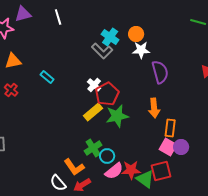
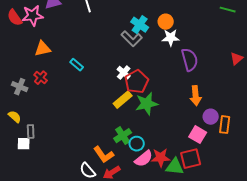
orange arrow: (154, 108) -> (196, 96), moved
orange rectangle: (170, 128) -> (225, 125), moved
purple circle: (181, 147) -> (211, 117), moved
green triangle: (145, 179) -> (175, 167), turned -30

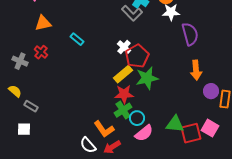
gray rectangle: (31, 132) -> (31, 106), turned -56
pink square: (198, 135) -> (210, 128), moved
white square: (24, 144) -> (24, 129), moved
red star: (161, 158) -> (124, 94), moved
green triangle: (175, 167) -> (175, 124), moved

